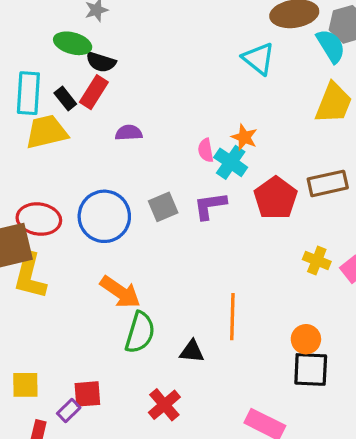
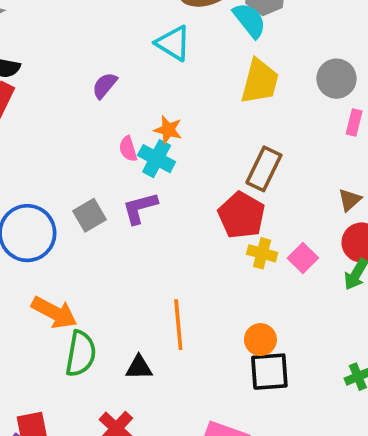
purple semicircle: (129, 133) -> (105, 85), moved, turned -40
brown rectangle: (328, 183) -> (264, 169), turned -45
red pentagon: (276, 198) -> (241, 215), moved

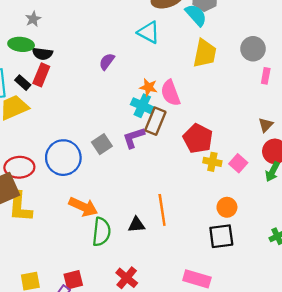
pink semicircle: (128, 149) -> (170, 93), moved, size x1.6
brown rectangle: (264, 169) -> (155, 121), moved
orange circle: (260, 340) -> (227, 207), moved
black triangle: (139, 367) -> (136, 225), moved

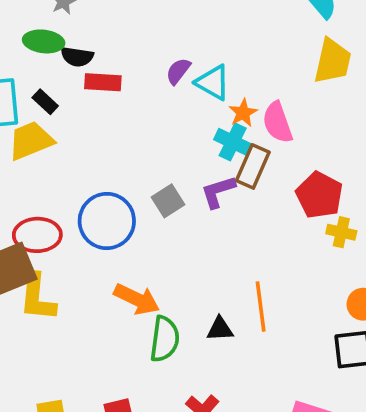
cyan triangle: (149, 32) -> (213, 82), moved
red rectangle: (41, 75) -> (103, 82), moved, turned 70
orange star: (148, 87) -> (243, 113), turned 30

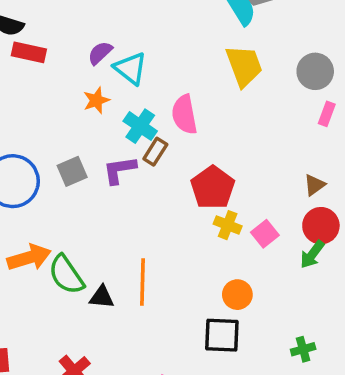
yellow trapezoid: (333, 61) -> (244, 66), turned -42
orange star: (243, 113) -> (96, 100), moved
brown rectangle: (253, 166) -> (155, 152), size x0.7
orange arrow: (137, 299) -> (29, 258), turned -51
green semicircle: (165, 339) -> (66, 275), moved, turned 129

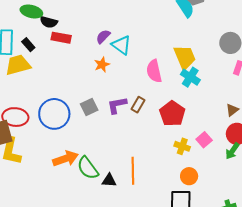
yellow trapezoid: (244, 66) -> (185, 57), moved
cyan cross: (140, 126) -> (190, 77), moved
brown rectangle: (155, 152) -> (138, 105), moved
yellow cross: (228, 225) -> (182, 146), moved

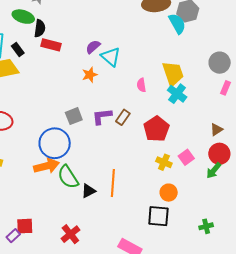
black semicircle: (49, 22) -> (40, 28), turned -102
pink semicircle: (154, 71) -> (141, 85), size x0.6
blue circle: (54, 114) -> (55, 143), moved
black triangle: (109, 180) -> (88, 191), turned -35

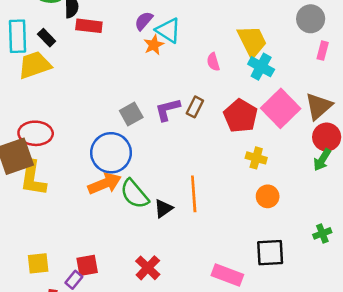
orange star: (90, 75) -> (154, 45), moved
brown triangle: (217, 130) -> (319, 106), size x1.6
pink square: (186, 157) -> (281, 108), moved, size x1.8
black square: (158, 216) -> (270, 253), moved

